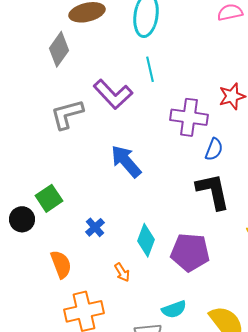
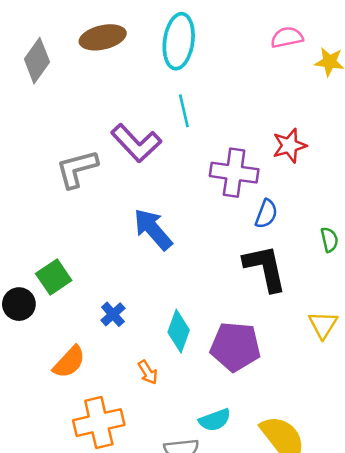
gray diamond: (59, 49) -> (37, 61), moved
orange semicircle: (61, 264) -> (69, 362), turned 64

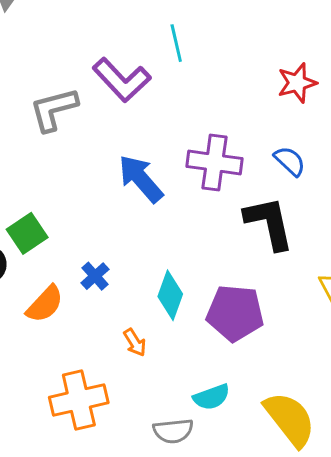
purple cross: (234, 173) -> (214, 163), moved
blue semicircle: (266, 214) -> (290, 161), moved, turned -68
orange semicircle: (69, 362) -> (45, 304), moved

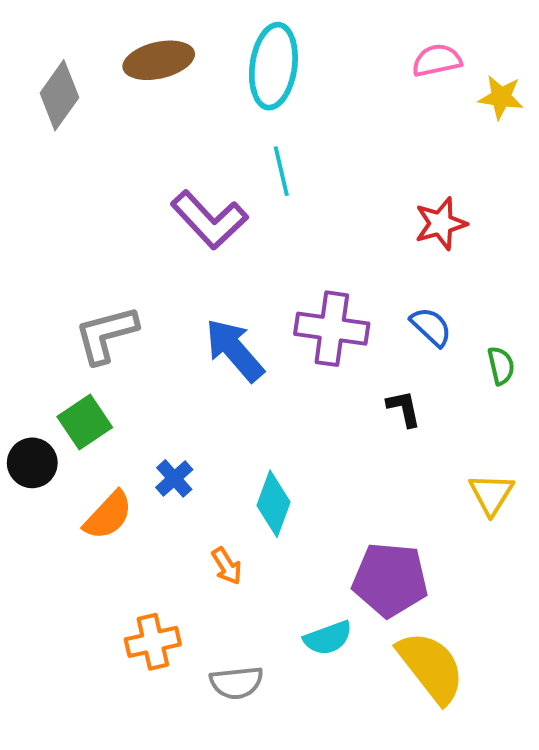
gray L-shape: (54, 109) -> (106, 335), moved
black L-shape: (269, 223) -> (404, 408), size x0.5
purple pentagon: (235, 313) -> (390, 580), moved
orange cross: (79, 400) -> (153, 642), size x0.7
gray semicircle: (173, 431) -> (236, 683), moved

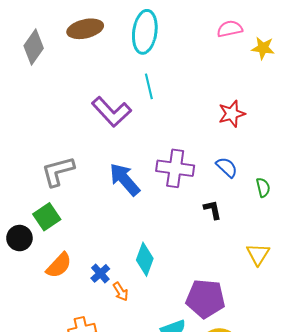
blue cross: (174, 478) -> (100, 273), moved

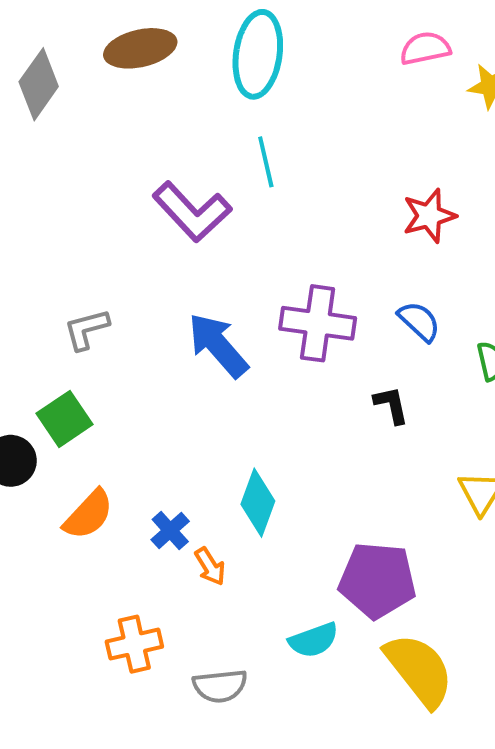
gray L-shape: (58, 171) -> (86, 329), size x0.7

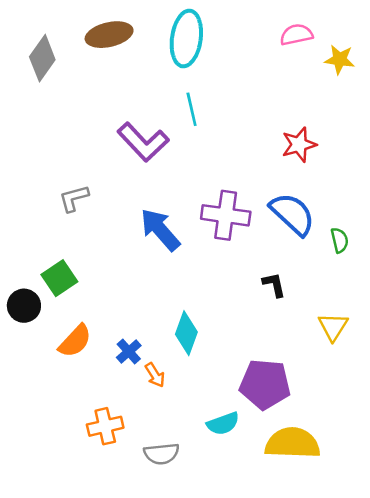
blue semicircle: (419, 321) -> (292, 214), size x1.6
gray L-shape: (86, 329) -> (74, 198), moved
black L-shape: (391, 405) -> (274, 285), moved
yellow semicircle: (419, 670) -> (292, 443), turned -50

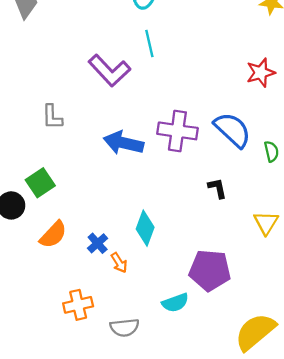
red star: (299, 145) -> (261, 73), moved
gray L-shape: (74, 198) -> (52, 117), turned -76
blue arrow: (160, 230) -> (123, 143), turned -36
yellow semicircle: (292, 443) -> (255, 332), moved, turned -42

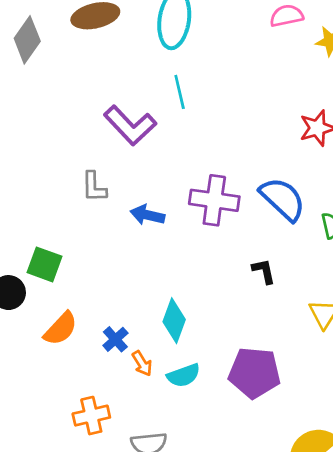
gray L-shape: (52, 117) -> (94, 187), moved
blue arrow: (123, 143) -> (147, 215), size x0.7
green square: (40, 183) -> (45, 264), turned -36
cyan semicircle: (175, 303) -> (184, 375), moved

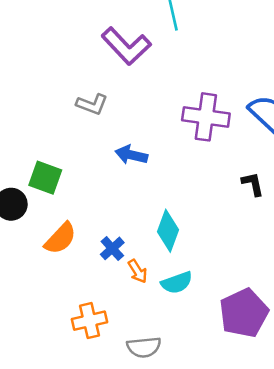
gray L-shape: (94, 187) -> (92, 104), turned -68
blue arrow: (147, 215) -> (131, 155), moved
purple pentagon: (254, 373) -> (244, 313), moved, turned -30

